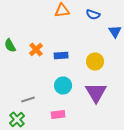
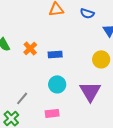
yellow circle: (95, 62) -> (101, 59), moved
gray line: (28, 100) -> (22, 98), turned -32

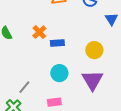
orange cross: (30, 48) -> (39, 32), moved
yellow circle: (101, 59) -> (94, 50), moved

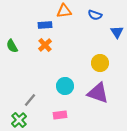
blue rectangle: (57, 43) -> (45, 25), moved
purple triangle: (92, 80) -> (98, 93), turned -40

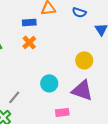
pink rectangle: (60, 115) -> (62, 112), moved

